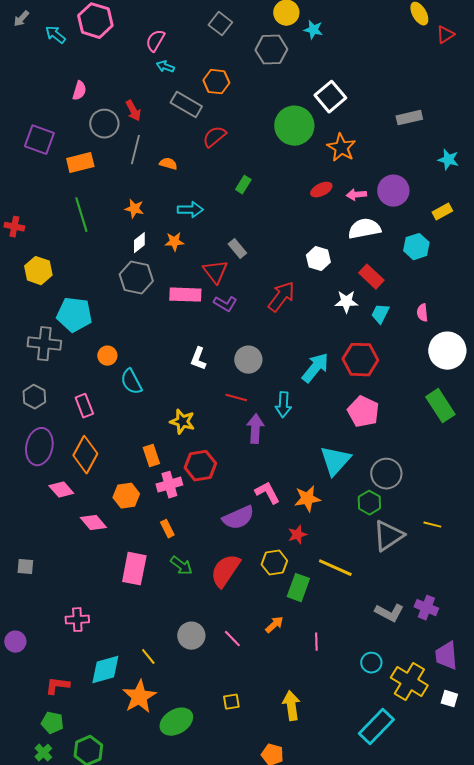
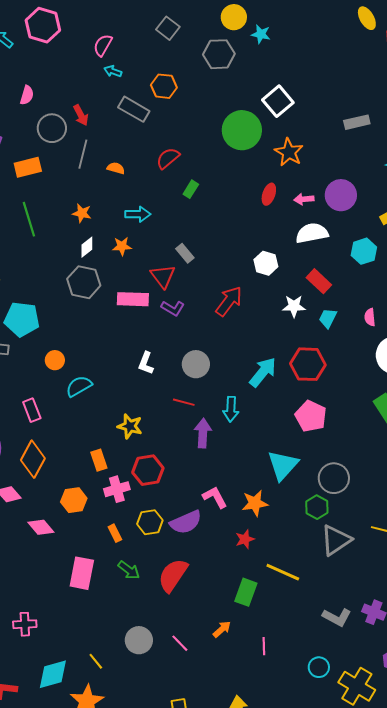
red semicircle: (214, 137) -> (168, 158), moved
red ellipse: (321, 190) -> (269, 194), turned -45
cyan semicircle: (131, 382) -> (79, 386), turned 88
yellow hexagon: (274, 563) -> (150, 522), moved

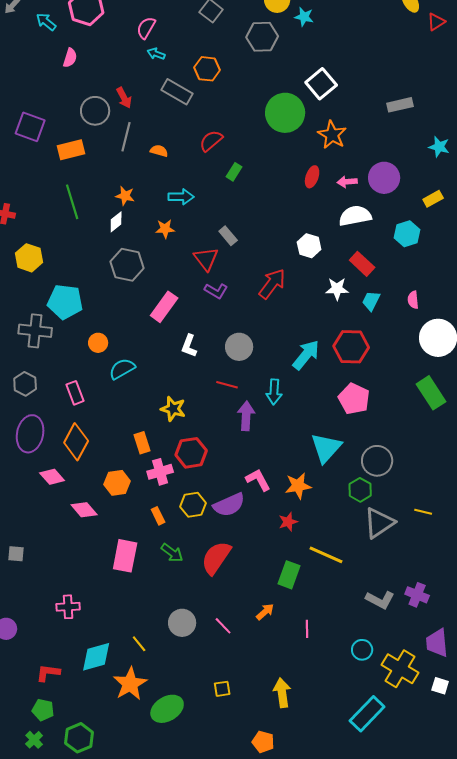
pink semicircle: (27, 95) -> (70, 58), moved
white diamond: (87, 247) -> (116, 222), moved
pink rectangle: (133, 299) -> (164, 307), moved, turned -56

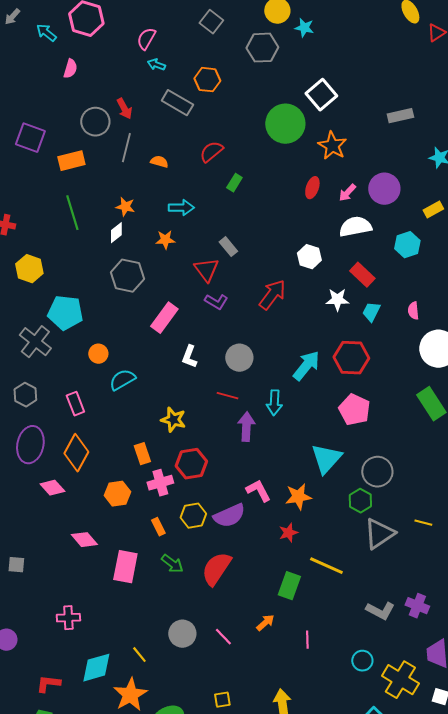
pink arrow: (347, 182) -> (347, 193), turned -42
gray cross: (35, 331) -> (35, 342), turned 32
pink diamond: (84, 510) -> (84, 540), moved

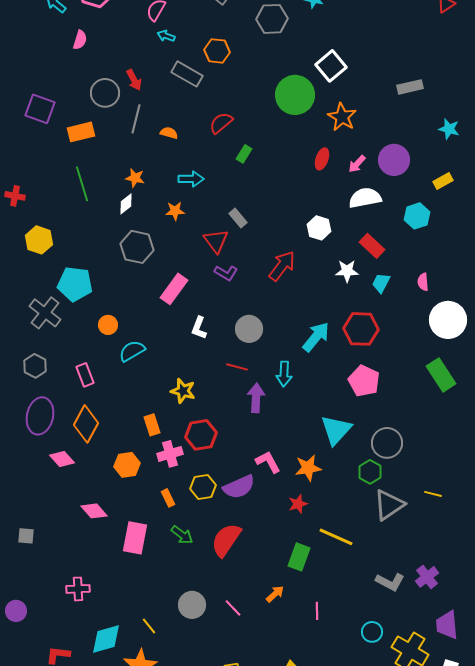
purple cross: (417, 606) -> (427, 577), turned 30

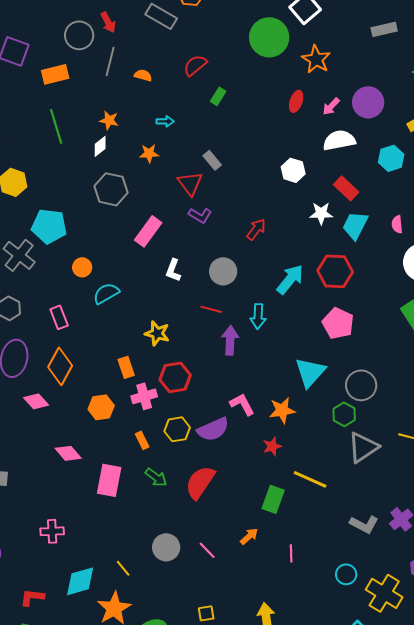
cyan arrow: (191, 179) -> (165, 121), size x0.7
red arrow: (282, 266) -> (256, 229), moved, size x0.7
cyan trapezoid: (381, 283) -> (355, 225), size x1.4

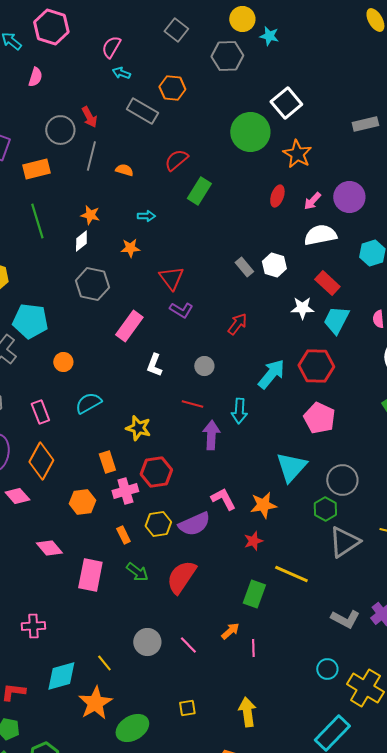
green rectangle: (218, 96) -> (199, 191), size x1.5
gray rectangle: (212, 160) -> (244, 267), moved
gray circle: (223, 271) -> (204, 366), size x0.7
cyan semicircle: (106, 293) -> (88, 403), moved
pink line: (291, 553) -> (253, 648), moved

